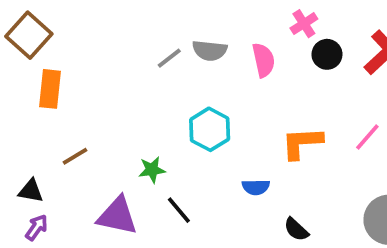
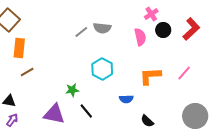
pink semicircle: (264, 60) -> (140, 37), moved
brown line: (75, 156) -> (27, 72), moved

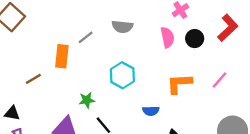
black circle: (163, 30) -> (195, 39), moved
gray line: (81, 32) -> (86, 37), moved
orange rectangle: (19, 48) -> (62, 56), moved

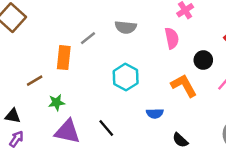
black circle: (195, 39) -> (203, 60), moved
orange L-shape: (179, 84) -> (184, 86), turned 64
green star: (87, 100) -> (56, 103), moved

